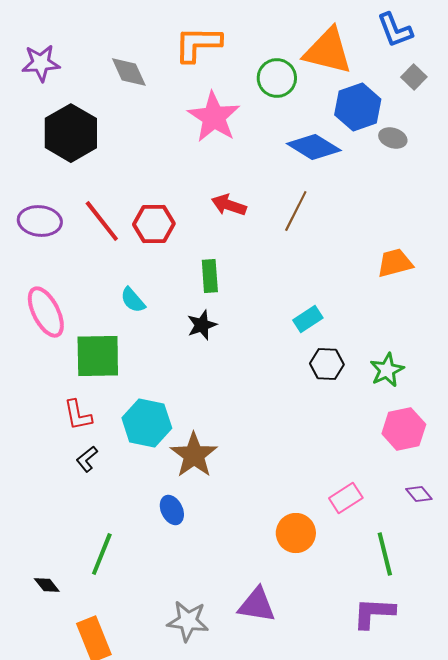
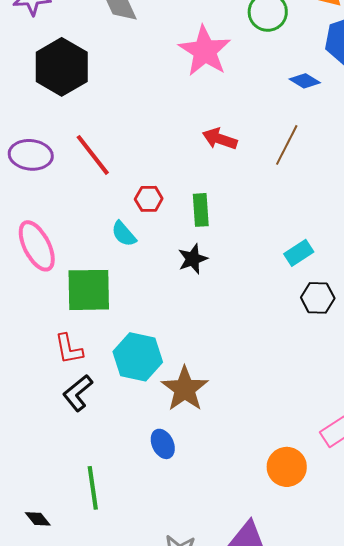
blue diamond: (314, 147) -> (305, 81), size x0.6
red hexagon: (154, 224) -> (149, 199), moved, size x0.7
black L-shape: (87, 459) -> (78, 393), size x1.4
green line: (102, 554) -> (93, 488), turned -30

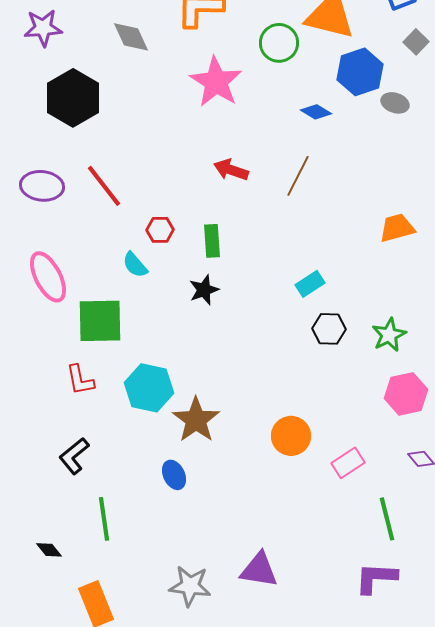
black L-shape: (78, 393) -> (74, 456), moved
orange circle: (287, 467) -> (291, 436), moved

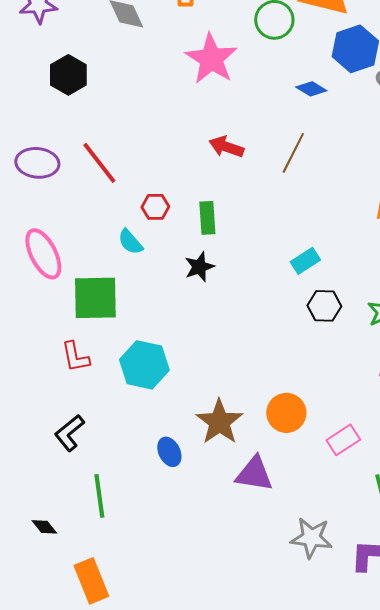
black hexagon: (73, 98) -> (68, 75), size x0.7
brown star: (196, 420) -> (219, 422), moved
purple triangle: (259, 570) -> (254, 474), moved
gray star: (190, 586) -> (311, 538), moved

